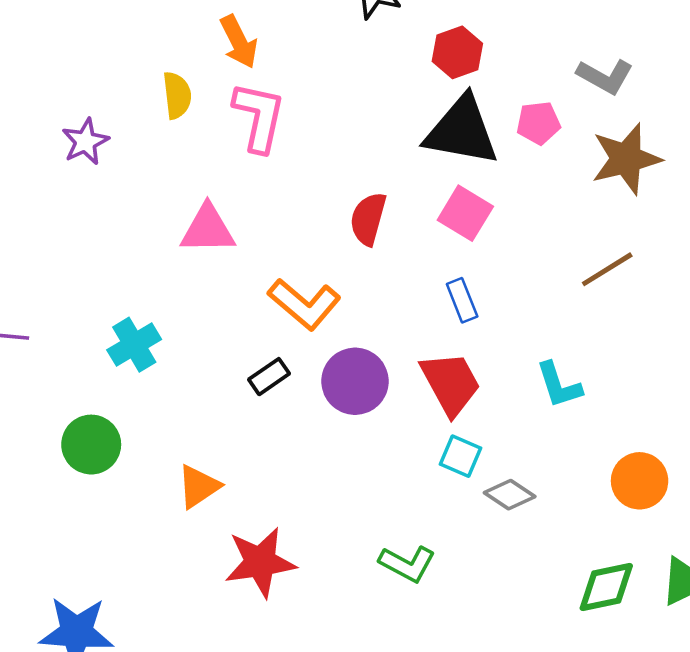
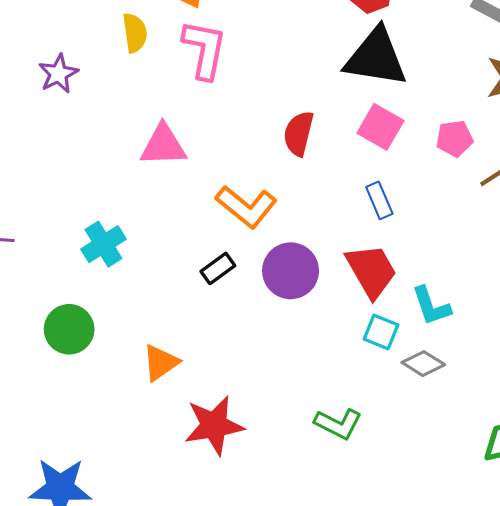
pink pentagon: (538, 123) -> (455, 138), moved
cyan L-shape: (559, 385) -> (431, 306), moved

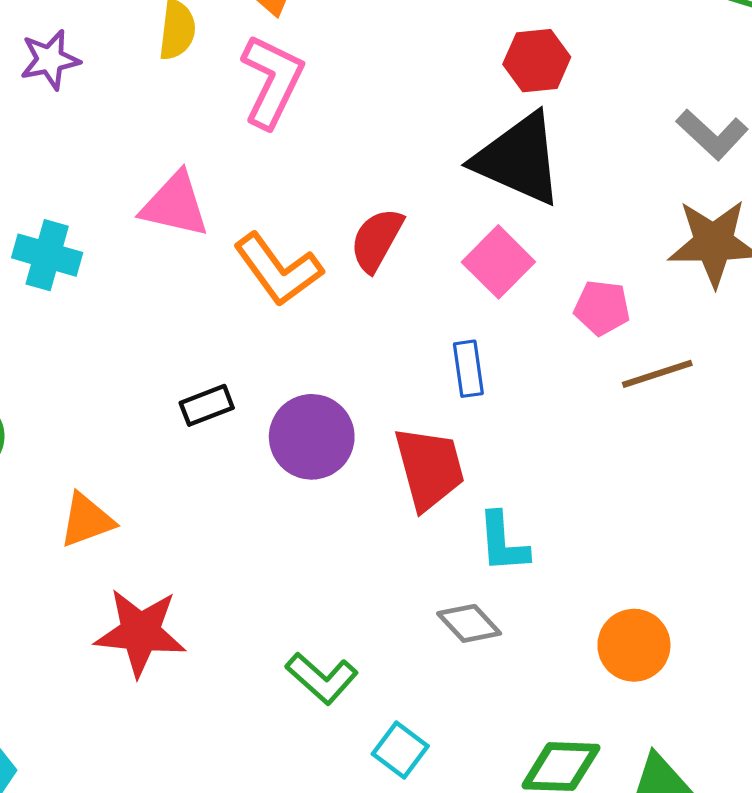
orange L-shape: (246, 207) -> (278, 269), moved
cyan cross: (103, 244) -> (47, 255), moved, turned 33
cyan square: (381, 332) -> (400, 750), moved

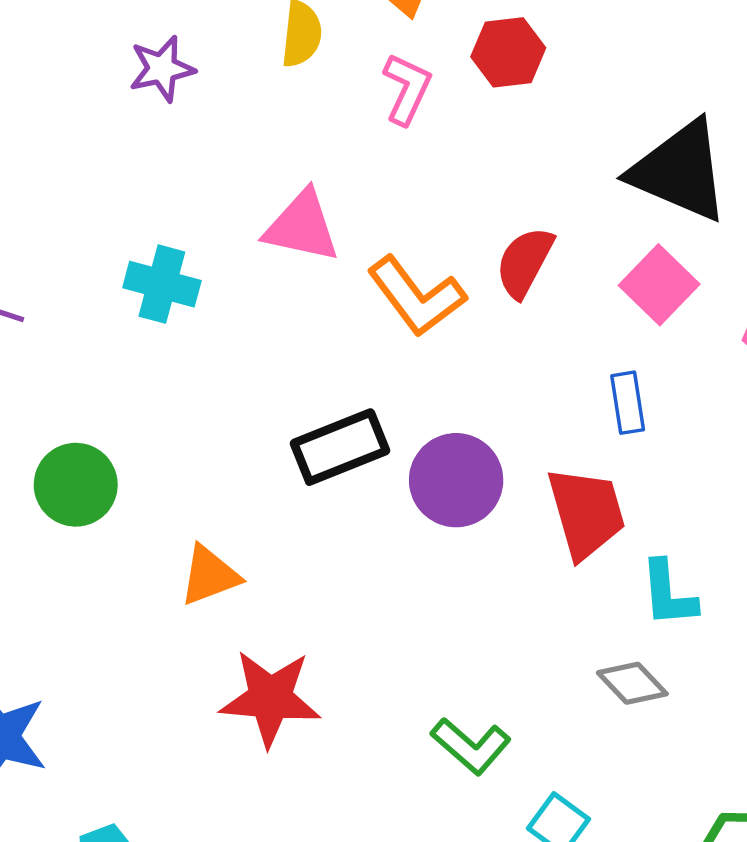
red hexagon: (537, 61) -> (508, 52), moved
pink L-shape: (272, 81) -> (407, 89), size x0.7
black rectangle: (207, 405) -> (340, 447), size x1.6

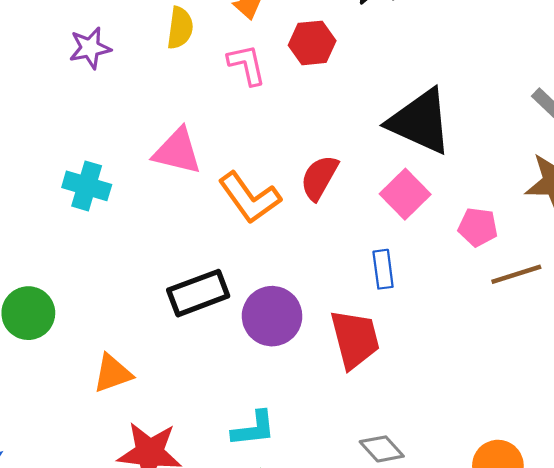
pink L-shape: (407, 89) -> (247, 65), turned -39
cyan L-shape: (668, 594) -> (254, 429), moved, turned -93

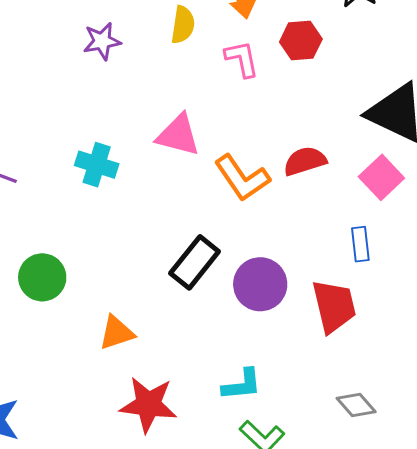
red semicircle: (319, 178) -> (305, 161), turned 42
black rectangle: (198, 293) -> (195, 262), turned -32

